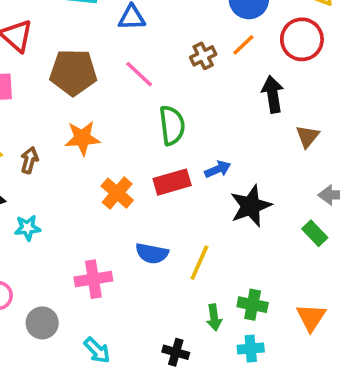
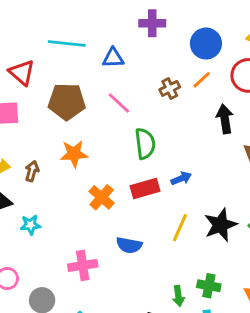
black star: (251, 206) -> (220, 225), moved
yellow line: (199, 263) -> (180, 228), moved

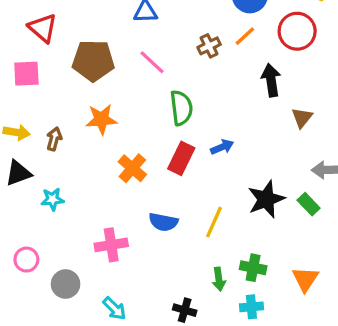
red rectangle: (145, 189) -> (181, 158), turned -48
yellow line: (180, 228) -> (214, 222), moved

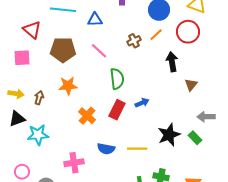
cyan star: (52, 199) -> (38, 135), size x1.5
yellow line: (214, 222) -> (137, 149), turned 66

